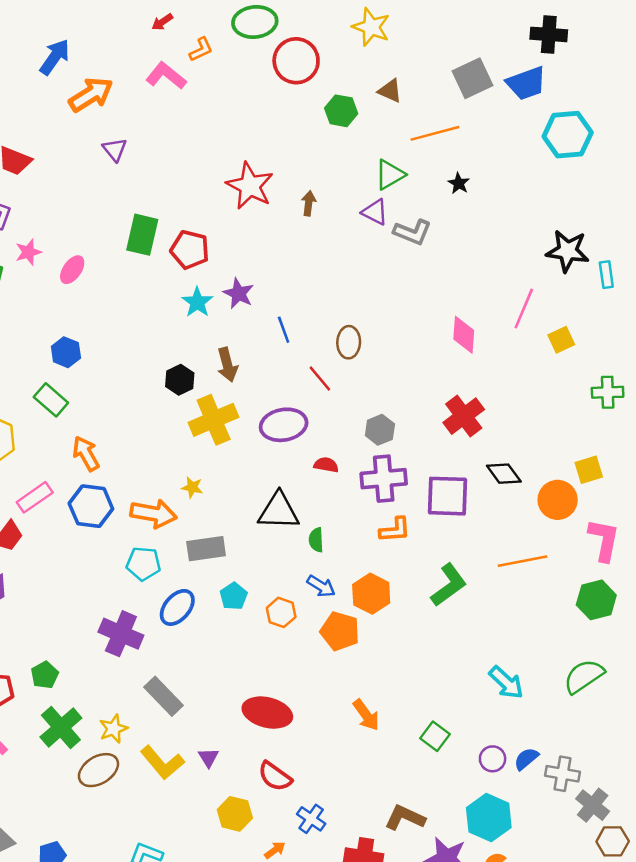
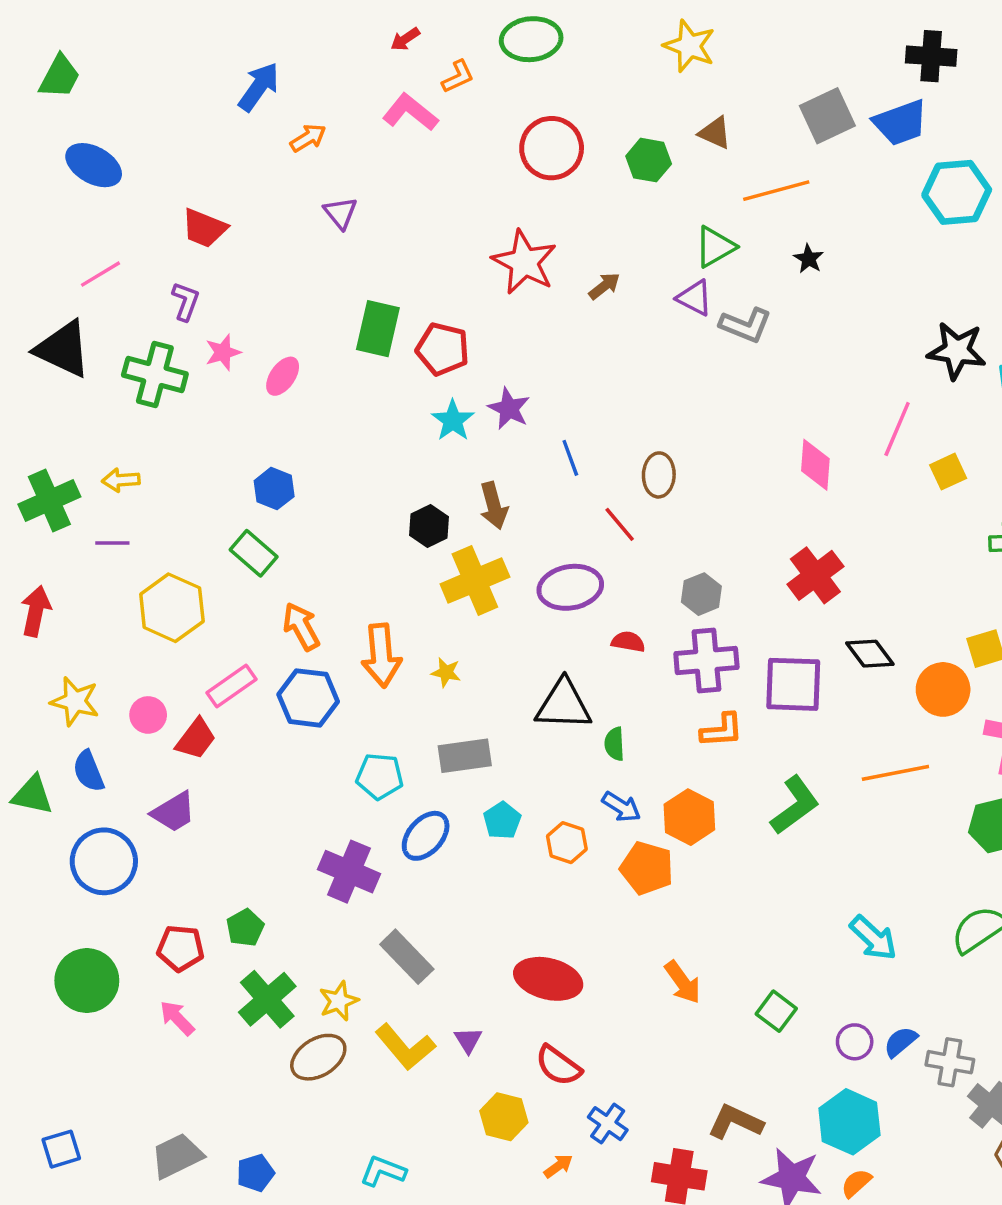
red circle: (296, 61) -> (552, 148), moved
orange arrow: (91, 95) -> (308, 138), size x0.6
brown arrow: (309, 203) -> (604, 286), turned 45
orange arrow: (153, 514) -> (381, 655), moved, turned 75

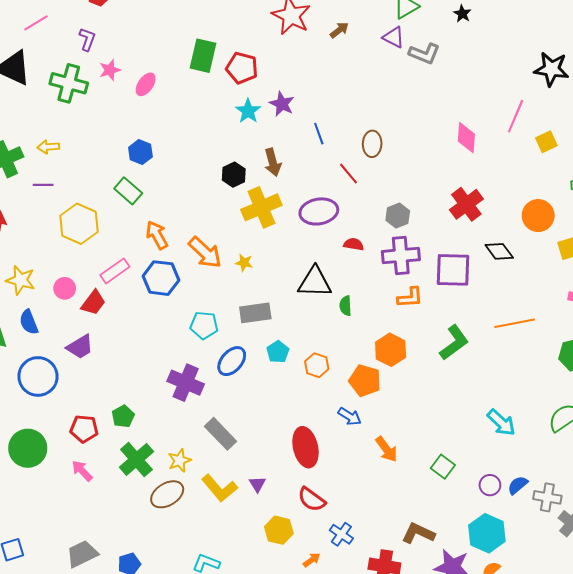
orange arrow: (381, 655) -> (205, 252), turned -42
orange circle: (943, 689) -> (538, 216), moved
blue arrow: (621, 807) -> (350, 416), moved
red ellipse: (548, 979) -> (306, 447), turned 63

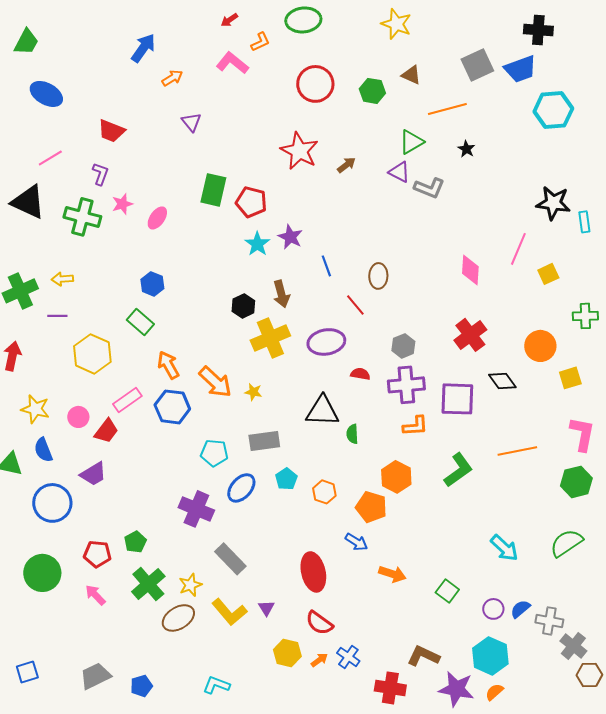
orange arrow: (386, 449) -> (392, 574), turned -36
orange arrow: (312, 560) -> (319, 660), moved

